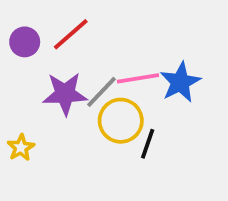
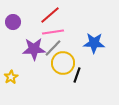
red line: (71, 34) -> (50, 15), moved
pink line: (138, 78) -> (53, 32), moved
blue star: (180, 82) -> (94, 43), turned 30

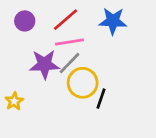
purple circle: (13, 22) -> (25, 21), moved
blue star: (94, 43) -> (113, 21), moved

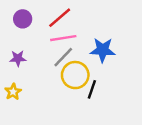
blue star: (113, 21) -> (103, 50), moved
purple star: (44, 64) -> (18, 58), moved, size x0.6

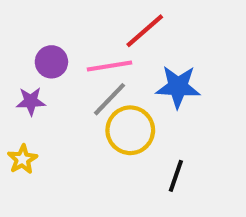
red line: (60, 18) -> (145, 31), moved
purple circle: (23, 19) -> (51, 62), moved
black line: (92, 89) -> (176, 176), moved

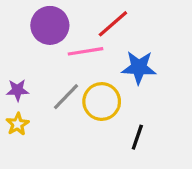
purple circle: (51, 62) -> (50, 25), moved, size x1.5
gray line: (110, 99) -> (66, 97), moved
purple star: (31, 101) -> (17, 90), moved

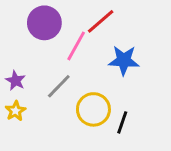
pink line: (85, 51) -> (76, 46), turned -52
purple star: (17, 90) -> (16, 81), turned 30
yellow circle: (102, 101) -> (93, 109), moved

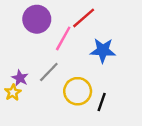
purple star: (16, 81) -> (20, 78), moved

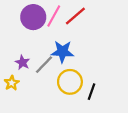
pink line: (63, 38) -> (54, 16), moved
blue star: (103, 50) -> (62, 52), moved
purple star: (20, 78) -> (22, 62), moved

